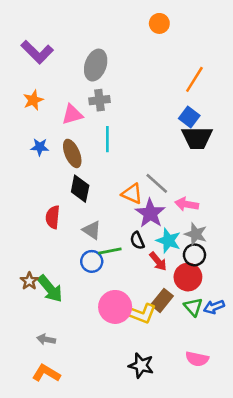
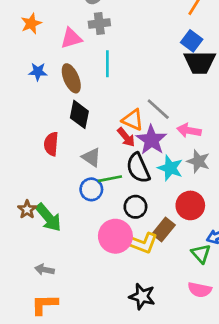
black semicircle: (137, 241) -> (138, 168), size x1.6
black circle: (194, 255) -> (135, 207), moved
red arrow: (158, 261) -> (126, 137), moved
green triangle: (193, 307) -> (201, 254), moved
orange L-shape: (46, 373) -> (44, 304), turned -32

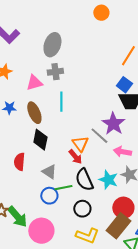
orange triangle: (133, 120) -> (80, 144), turned 30
purple star: (152, 140) -> (113, 124), moved
brown rectangle: (164, 230) -> (118, 226), moved, size x1.4
pink circle: (115, 236) -> (41, 231), moved

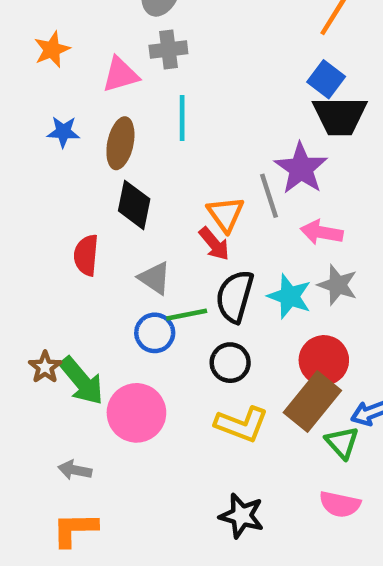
brown ellipse: (34, 113) -> (120, 143), turned 35
gray line: (99, 136) -> (269, 196), turned 30
black semicircle: (84, 180) -> (235, 296), turned 40

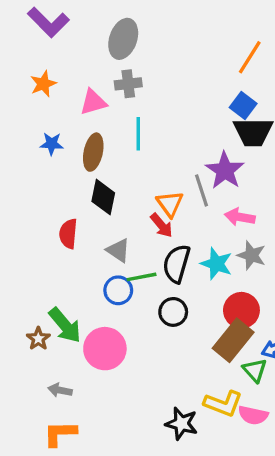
brown star: (45, 367) -> (38, 339), moved
yellow L-shape: (242, 424) -> (223, 404), moved

